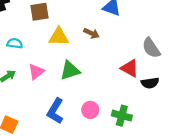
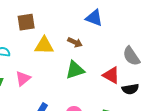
green triangle: (70, 70) -> (75, 70), moved

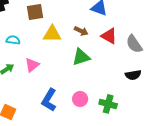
red triangle: (111, 75) -> (109, 36), moved

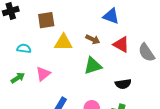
black semicircle: (133, 75) -> (123, 84), moved

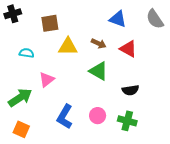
gray semicircle: (146, 53) -> (155, 19), moved
green triangle: (93, 66) -> (99, 71), turned 48
green arrow: (18, 78) -> (20, 98), moved, size x1.6

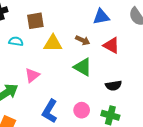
blue triangle: (118, 19) -> (101, 17), turned -30
cyan semicircle: (27, 53) -> (16, 41), moved

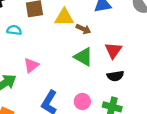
yellow triangle: (53, 43) -> (64, 17), moved
red triangle: (111, 45) -> (113, 50), moved, turned 36

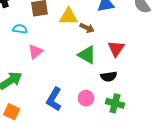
pink triangle: (31, 65) -> (35, 52), moved
black semicircle: (115, 76) -> (109, 76), moved

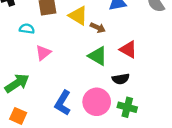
yellow triangle: (68, 17) -> (78, 16), turned 30
red triangle: (116, 49) -> (128, 49), turned -36
pink circle: (86, 98) -> (97, 102), size x1.6

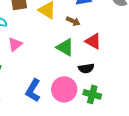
brown arrow: (98, 28) -> (73, 21), moved

